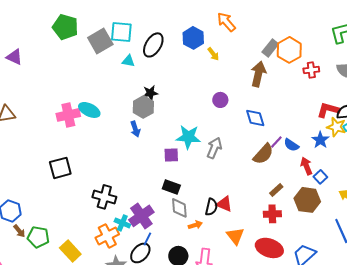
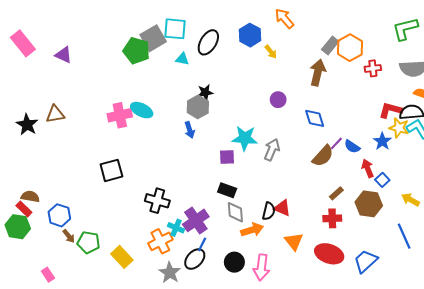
green pentagon: (65, 27) -> (136, 51), moved
orange arrow: (195, 225) -> (252, 230), size x1.5

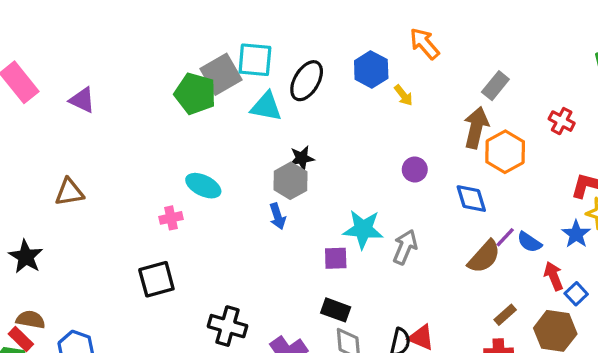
orange hexagon: (350, 48) -> (505, 152), moved
cyan triangle: (182, 59) -> (266, 107), size x1.5
red cross: (373, 68) -> (562, 121), turned 35
pink cross: (120, 115) -> (171, 218), moved, size x0.6
black star: (27, 125) -> (26, 257), moved

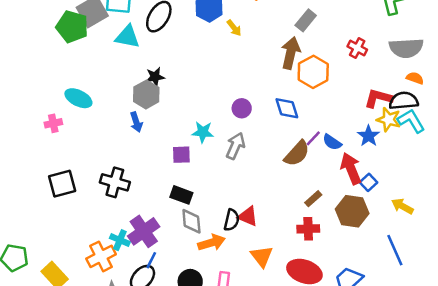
purple circle: (415, 169) -> (242, 108), moved
cyan star: (363, 229) -> (203, 132), size x0.7
red arrow: (554, 276) -> (351, 169), size x1.4
black square: (156, 279) -> (62, 184), moved
black cross: (227, 326) -> (115, 182), moved

